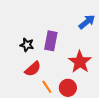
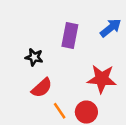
purple rectangle: (51, 41) -> (70, 35), moved
red star: (80, 62) -> (102, 79), turned -30

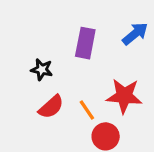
orange line: (60, 111) -> (87, 110), moved

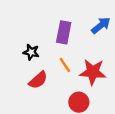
orange line: (87, 110) -> (65, 65), moved

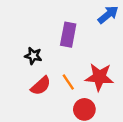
blue arrow: (101, 25) -> (108, 15), moved
orange line: (65, 65) -> (68, 82), moved

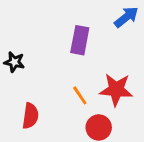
black star: (33, 56) -> (14, 62), moved
red semicircle: (41, 86) -> (30, 116), moved, turned -40

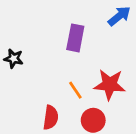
red semicircle: (30, 116) -> (51, 118), moved

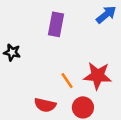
purple rectangle: (75, 38) -> (56, 24), moved
red semicircle: (51, 118) -> (45, 105), turned 95

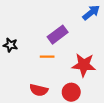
purple rectangle: (56, 24) -> (58, 35), moved, turned 42
orange line: (67, 81) -> (47, 57), moved, turned -56

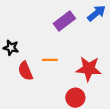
purple rectangle: (58, 35) -> (64, 21), moved
red semicircle: (39, 90) -> (25, 71), moved, turned 54

